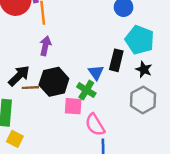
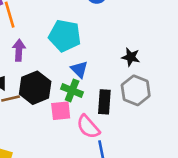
cyan pentagon: (140, 40) -> (65, 36), moved
black rectangle: (116, 60) -> (104, 102), moved

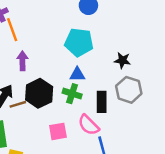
cyan pentagon: (65, 36) -> (79, 42), moved
blue triangle: (79, 69) -> (77, 74), turned -42
pink square: (61, 111) -> (58, 131), moved

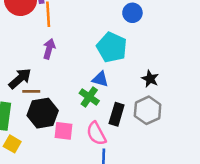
black hexagon: (39, 93) -> (43, 113), moved

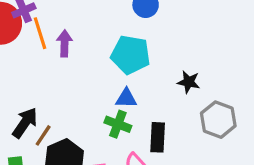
purple arrow: (49, 49) -> (64, 43), moved
brown line: (31, 91) -> (43, 135), turned -42
gray hexagon: (148, 110) -> (218, 120), moved

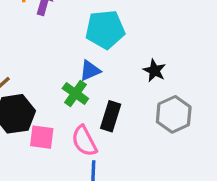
cyan pentagon: (130, 55) -> (105, 29), turned -30
blue triangle: (126, 98) -> (90, 71), turned -40

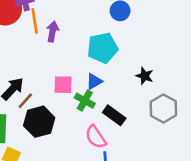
black rectangle: (111, 116) -> (114, 115), turned -65
pink square: (42, 137) -> (63, 85), moved

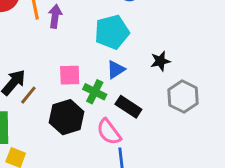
black star: (145, 76) -> (160, 61), turned -30
blue triangle: (94, 81) -> (116, 70), moved
black hexagon: (39, 122) -> (67, 117), moved

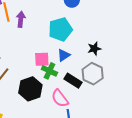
pink square: (70, 75) -> (42, 59), moved
gray hexagon: (183, 97) -> (93, 74), moved

